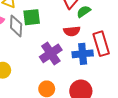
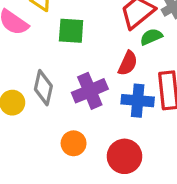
gray diamond: (16, 26) -> (43, 88), moved
red semicircle: (72, 31) -> (128, 63), turned -70

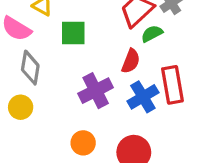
gray diamond: (43, 88) -> (30, 68), moved
blue cross: (138, 101) -> (143, 97), turned -32

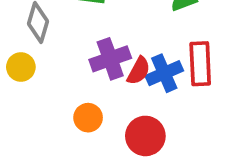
red semicircle: (131, 61) -> (139, 71), moved

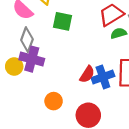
purple cross: (110, 59) -> (32, 59), moved, turned 30

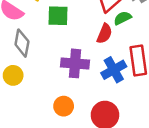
purple cross: (32, 59) -> (75, 63), moved
red semicircle: (87, 74) -> (105, 34), moved

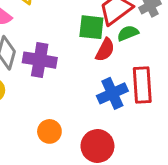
green square: (58, 16) -> (91, 27), moved
purple cross: (75, 63) -> (40, 60), moved

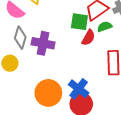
blue cross: (112, 93) -> (79, 89), moved, turned -30
orange circle: (49, 131) -> (48, 93), size x1.6

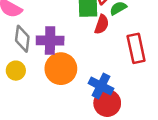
orange circle: (48, 93) -> (61, 69), moved

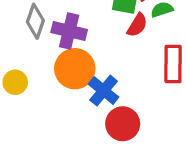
yellow circle: (16, 71) -> (15, 82), moved
blue cross: (101, 86) -> (104, 91), moved

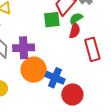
red semicircle: (137, 25) -> (75, 31), moved

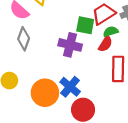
purple cross: (24, 48) -> (70, 45), moved
orange circle: (34, 70) -> (45, 93), moved

